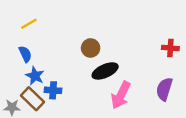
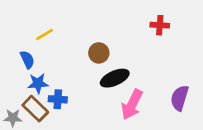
yellow line: (29, 24) -> (45, 34), moved
red cross: (170, 48) -> (160, 25), moved
blue star: (35, 76) -> (38, 83), turned -30

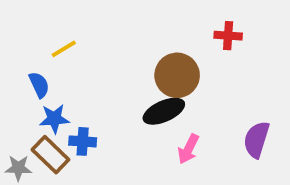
brown circle: (99, 53) -> (177, 75), moved, size x1.5
pink arrow: (132, 105) -> (188, 149), size x0.7

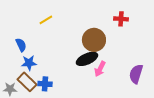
yellow line: (64, 49) -> (46, 20), moved
blue cross: (83, 141) -> (45, 84), moved
pink arrow: (188, 149) -> (100, 69), moved

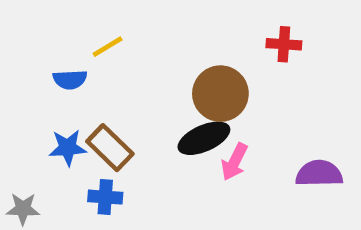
blue semicircle: (21, 45) -> (70, 80), moved, turned 112
purple semicircle: (136, 74) -> (319, 174), turned 72
brown rectangle: (27, 82) -> (110, 148), moved

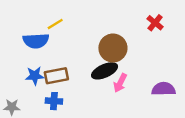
red cross: (284, 44) -> (155, 23), moved, turned 35
blue semicircle: (70, 80) -> (36, 41), size x1.5
brown rectangle: (110, 148) -> (56, 76), turned -55

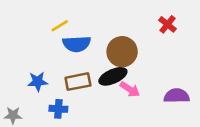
blue semicircle: (36, 41) -> (77, 44), moved
brown rectangle: (56, 76) -> (78, 82), moved
pink arrow: (120, 83) -> (130, 89), turned -84

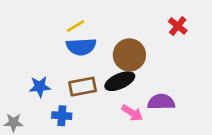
yellow line: (60, 26) -> (76, 26), moved
pink arrow: (130, 89) -> (132, 113), moved
purple semicircle: (177, 96) -> (161, 102), moved

